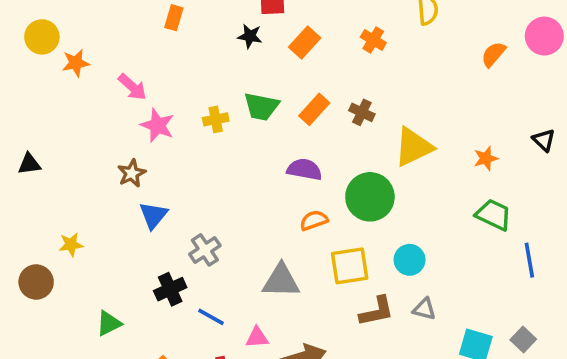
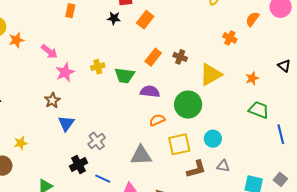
orange cross: (373, 40) -> (230, 38), moved
green trapezoid: (261, 106) -> (125, 76), moved
pink star: (158, 125) -> (65, 72), turned 30

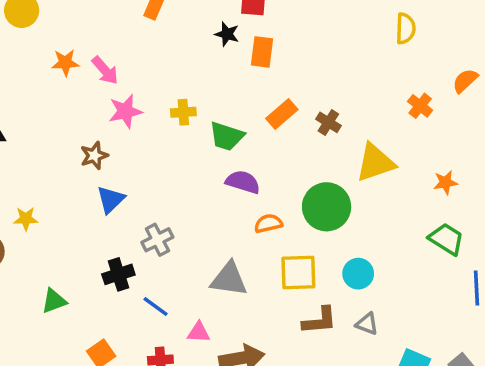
orange rectangle: (145, 20) -> (262, 52), moved, turned -42
orange star: (16, 40) -> (65, 63), moved
purple semicircle: (150, 92) -> (243, 182), moved

